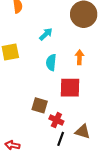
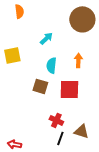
brown square: (40, 105) -> (40, 86), moved

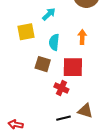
yellow square: (12, 55) -> (26, 32), moved
red cross: (56, 120) -> (61, 88), moved
black line: (60, 138) -> (63, 118), turned 56

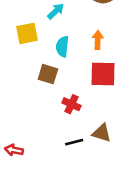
red square: (73, 67) -> (103, 74), moved

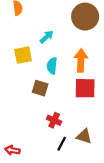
orange arrow: (98, 40) -> (81, 60), size x1.5
red cross: (72, 104) -> (54, 120), moved
black line: (74, 142) -> (62, 144), turned -48

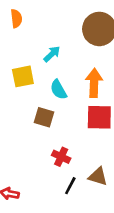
cyan semicircle: (52, 66) -> (58, 90), turned -35

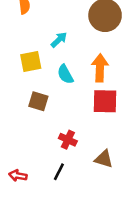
brown square: (44, 117) -> (38, 101), moved
black line: (70, 186) -> (59, 172), moved

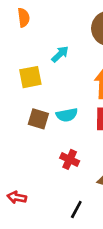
cyan semicircle: (65, 74) -> (67, 115), moved, turned -72
black line: (59, 172) -> (76, 209), moved

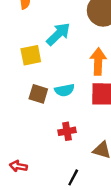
cyan arrow: (60, 54) -> (58, 34), size x1.5
red cross: (70, 159) -> (67, 131), turned -35

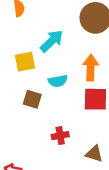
cyan semicircle: (64, 90) -> (58, 81), moved

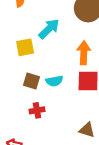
cyan semicircle: (58, 81) -> (54, 81), moved
red cross: (60, 136) -> (37, 110), moved

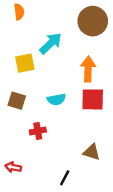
brown square: (32, 81) -> (17, 101), moved

